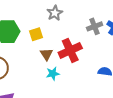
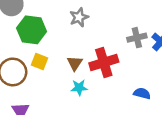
gray star: (55, 13) -> (79, 17), moved
yellow square: (36, 34) -> (40, 61), moved, turned 32

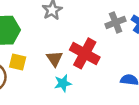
red cross: (104, 62) -> (85, 53), turned -36

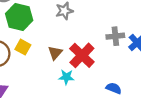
cyan star: (63, 83) -> (66, 77), moved

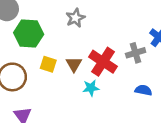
gray cross: (115, 36) -> (136, 53), moved
yellow square: (23, 47) -> (48, 64), moved

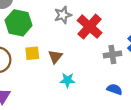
red cross: (103, 62) -> (90, 27), moved
yellow square: (48, 64) -> (32, 53), turned -32

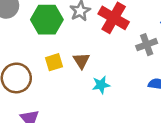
green hexagon: (19, 23) -> (47, 20), moved

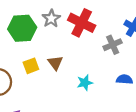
cyan star: (101, 85) -> (85, 83), moved

